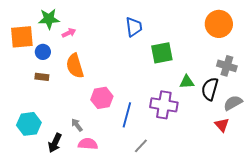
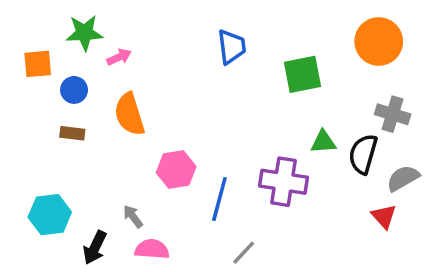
orange square: (22, 37) -> (38, 64), size x0.7
green square: (162, 53) -> (303, 74), moved

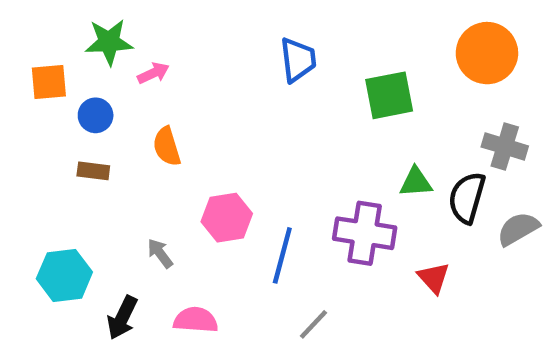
orange semicircle: (129, 114) -> (167, 146), size x0.7
gray arrow: (133, 216) -> (160, 253), moved
red triangle: (384, 216) -> (434, 278), moved

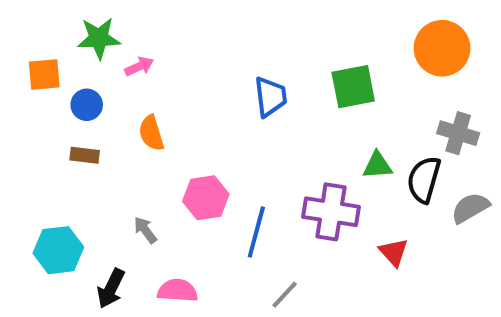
blue trapezoid: (298, 60) -> (270, 97), moved

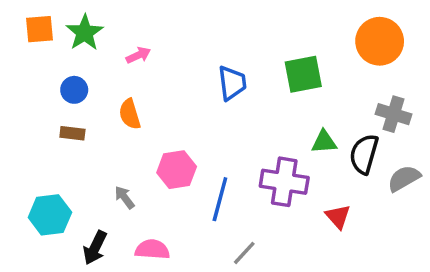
green star: (99, 38) -> (85, 33), turned -30
pink arrow: (139, 66) -> (138, 55), moved
orange square: (44, 75) -> (39, 29), moved

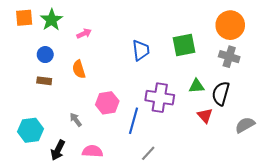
gray cross: (393, 114) -> (229, 57), moved
gray semicircle: (404, 178) -> (245, 125), moved
purple cross: (284, 182) -> (160, 98), moved
red triangle: (338, 217) -> (205, 116), moved

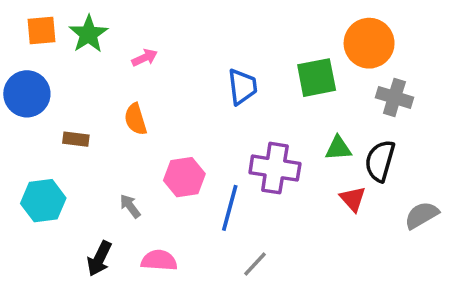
orange circle: (230, 25) -> (369, 43), moved
blue circle: (45, 55) -> (27, 94), moved, size x1.6
cyan hexagon: (30, 130) -> (43, 201), moved

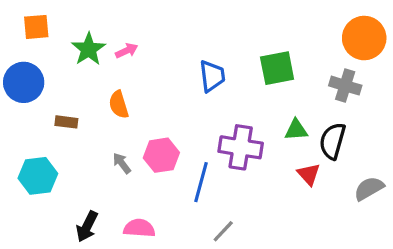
green star: (88, 34) -> (89, 49), moved
orange circle: (369, 43) -> (364, 38), moved
gray arrow: (130, 206) -> (122, 163), moved

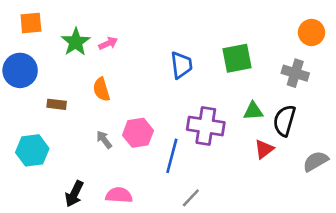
orange circle: (364, 38) -> (312, 32), size x0.7
red triangle: (309, 174) -> (264, 149), turned 35

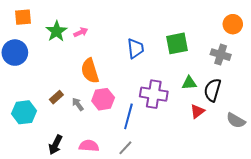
orange semicircle: (101, 89) -> (90, 71), moved, size x1.4
brown rectangle: (57, 104) -> (56, 97), moved, turned -48
gray semicircle: (316, 161) -> (236, 120), turned -120
gray line: (191, 198) -> (125, 148), moved

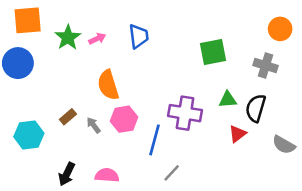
orange square: (23, 17) -> (28, 20), size x1.4
blue trapezoid: (135, 48) -> (139, 36), moved
gray line: (125, 148) -> (172, 173), moved

